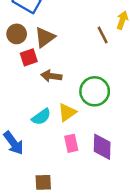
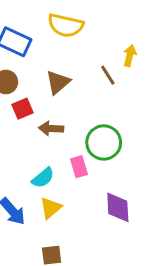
brown triangle: (45, 37) -> (58, 82), moved
yellow triangle: (67, 112) -> (51, 208), moved
pink rectangle: (71, 143) -> (79, 167), moved

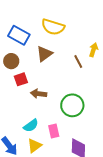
brown triangle: (58, 82) -> (44, 54), moved
pink rectangle: (79, 167) -> (54, 131), moved

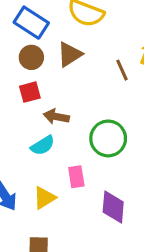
brown circle: (11, 61) -> (31, 57), moved
cyan semicircle: (31, 126) -> (43, 145), moved

